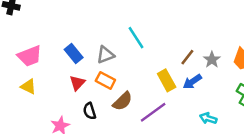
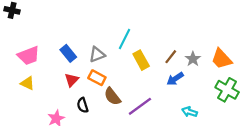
cyan line: (136, 38) -> (124, 39), turned 60
yellow rectangle: (167, 80) -> (141, 60), moved
brown semicircle: (123, 101) -> (112, 96), turned 96

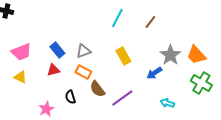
cyan line: (124, 39) -> (117, 18), moved
brown line: (171, 57) -> (150, 22), moved
gray star: (193, 59) -> (170, 55), size x1.5
red triangle: (72, 80) -> (53, 70), moved, turned 32

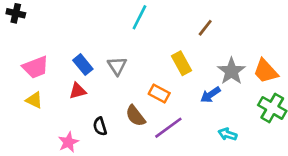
cyan line: (117, 18) -> (139, 17), moved
gray triangle: (83, 51) -> (117, 66), turned -42
yellow rectangle: (123, 56) -> (181, 63), moved
orange rectangle: (83, 72) -> (159, 93), moved

